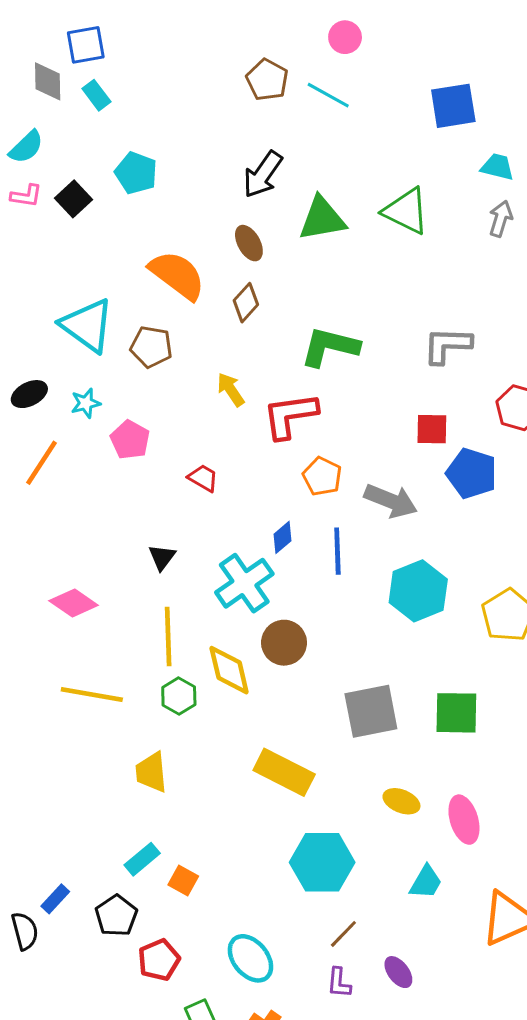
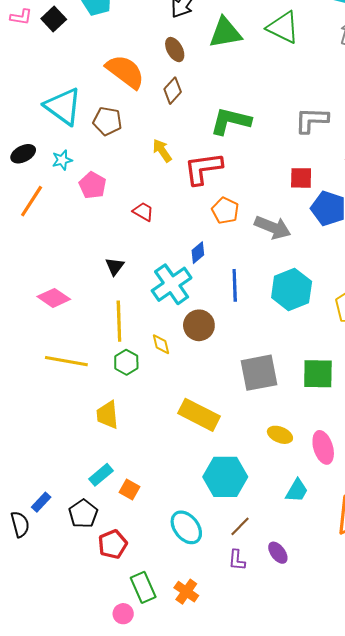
blue line: (337, 551) -> (235, 285), moved
yellow diamond: (229, 670) -> (161, 344), size x0.6
cyan ellipse: (250, 958) -> (186, 527), moved

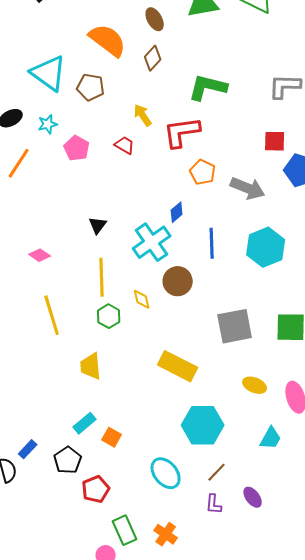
red trapezoid: (143, 212) -> (125, 145), moved
pink diamond: (54, 298) -> (40, 255), size x0.7
yellow line: (66, 361) -> (52, 315), turned 63

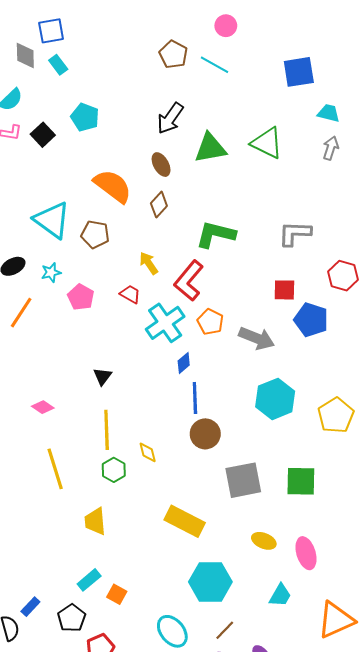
red L-shape: (182, 132) -> (189, 281), turned -42
cyan cross: (152, 242) -> (165, 323), moved
blue line: (212, 243) -> (195, 398), moved
brown circle: (178, 281) -> (205, 434), moved

